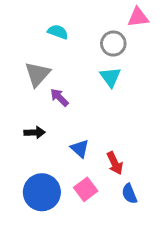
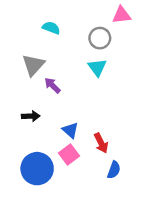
pink square: (86, 189) -> (69, 155), moved
blue semicircle: (129, 194) -> (114, 170), turned -138

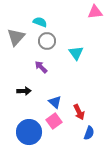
gray circle: (100, 38) -> (47, 41), moved
gray triangle: (33, 65) -> (16, 37), moved

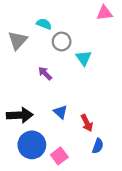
gray circle: (47, 41) -> (62, 42), moved
black arrow: (24, 91) -> (20, 115), moved, size x1.6
pink square: (54, 121) -> (59, 156), moved

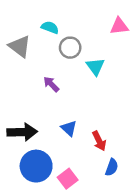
pink triangle: (104, 13) -> (119, 26), moved
gray triangle: (18, 40) -> (20, 46), turned -35

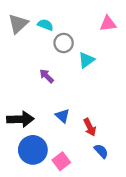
gray triangle: (20, 46) -> (18, 24), moved, turned 40
cyan triangle: (95, 66) -> (86, 60), turned 30
blue semicircle: (112, 167) -> (101, 151), turned -63

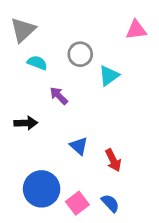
cyan semicircle: (45, 25) -> (37, 63), moved
black arrow: (20, 119) -> (26, 123), moved, size x0.7
blue semicircle: (101, 151) -> (110, 203), moved

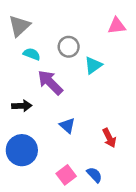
purple arrow: (59, 96) -> (50, 82), size x1.6
red arrow: (113, 160) -> (109, 138), moved
blue circle: (42, 189) -> (22, 150), moved

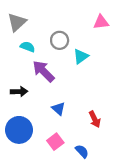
pink square: (66, 175) -> (55, 142), moved

